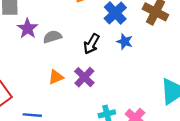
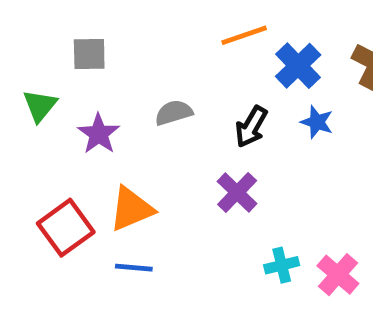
purple star: (27, 28) -> (99, 134), moved
orange triangle: (56, 77) -> (131, 209), moved, size x1.5

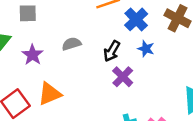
purple cross: (237, 192) -> (123, 77), moved

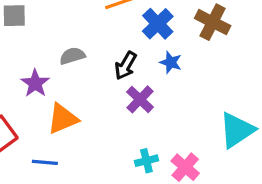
purple star: (33, 55) -> (35, 83), moved
orange triangle: (50, 94) -> (63, 119), moved

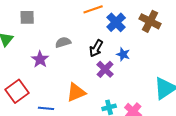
blue star: (171, 62) -> (123, 54), moved
orange triangle: (63, 119) -> (76, 92), moved

